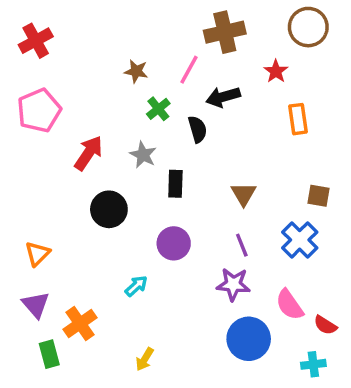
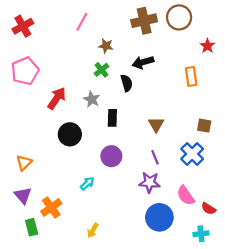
brown circle: (308, 27) -> (179, 17), moved
pink line: (189, 70) -> (82, 22), moved
brown star: (136, 71) -> (106, 46), moved
red star: (276, 71) -> (207, 46), moved

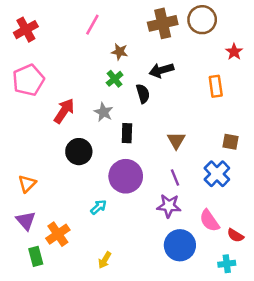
purple circle: (111, 156) -> (126, 176), size x1.4

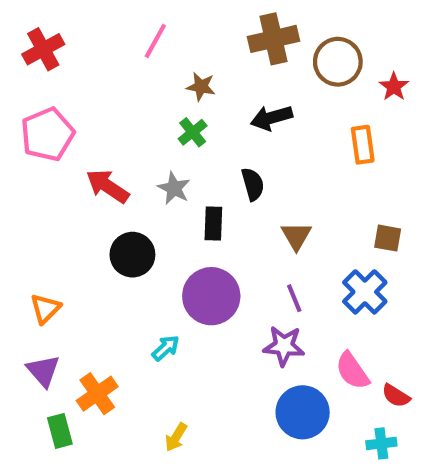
brown circle: (202, 20) -> (338, 62), moved
black semicircle: (143, 94) -> (253, 184), moved
red arrow: (64, 111) -> (108, 186), turned -90

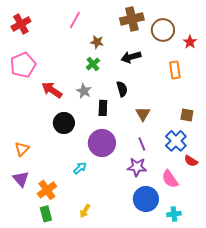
red semicircle: (396, 396) -> (191, 161), moved
green rectangle: (60, 431) -> (46, 214), moved
cyan cross: (381, 443) -> (174, 214), moved

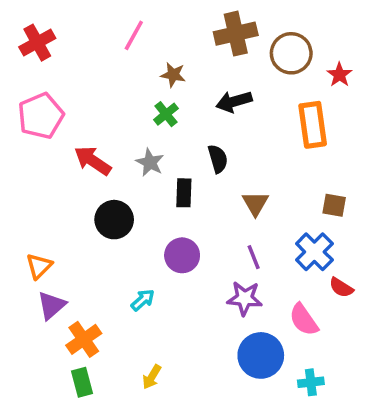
orange rectangle: (175, 70) -> (313, 125), size x1.4
purple circle: (102, 143) -> (182, 255), size x0.7
purple triangle: (21, 179) -> (52, 305), moved, turned 30

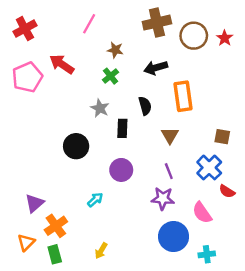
red star: (339, 75) -> (225, 38), moved
orange rectangle: (313, 125) -> (183, 96), moved
red arrow: (93, 161) -> (62, 64), moved
orange triangle: (39, 266) -> (26, 242), moved

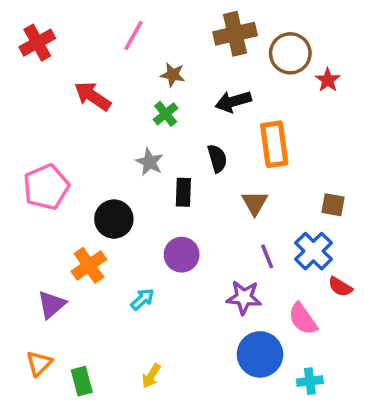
red star: (225, 38) -> (328, 80), moved
pink pentagon: (27, 77) -> (46, 187), moved
purple line: (169, 171) -> (267, 256), moved
orange cross: (56, 226) -> (89, 265), moved

